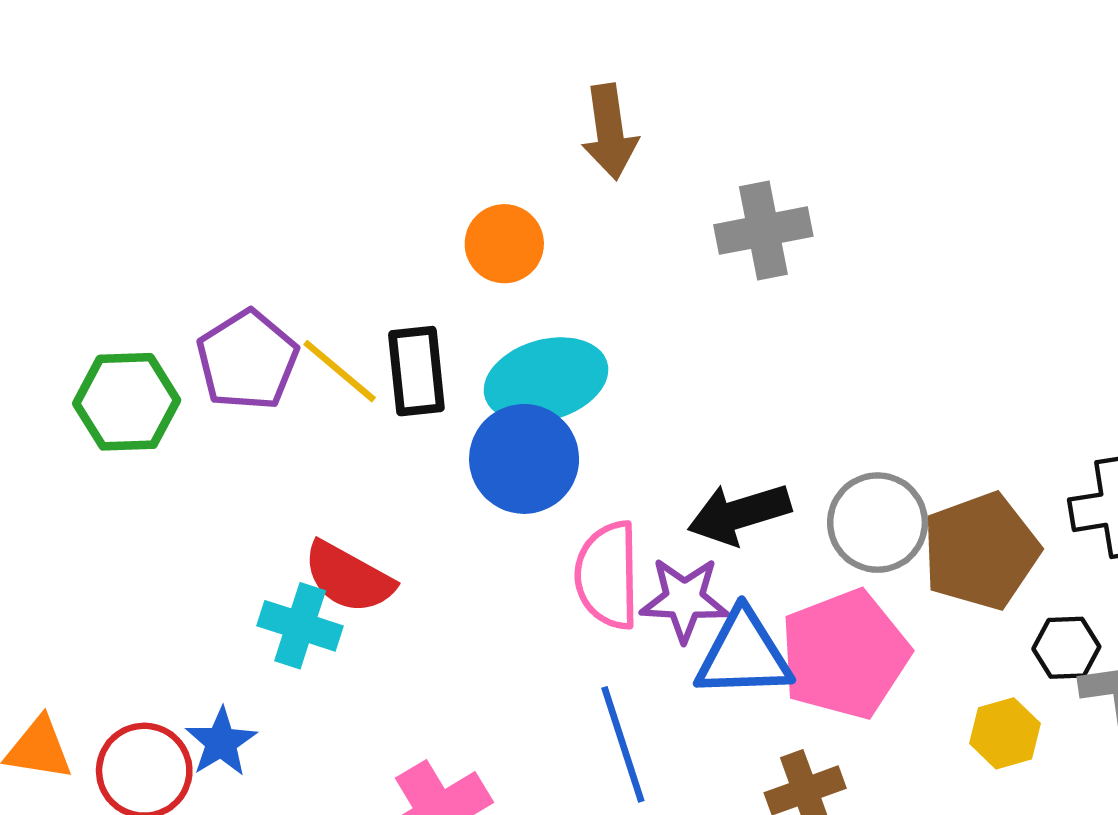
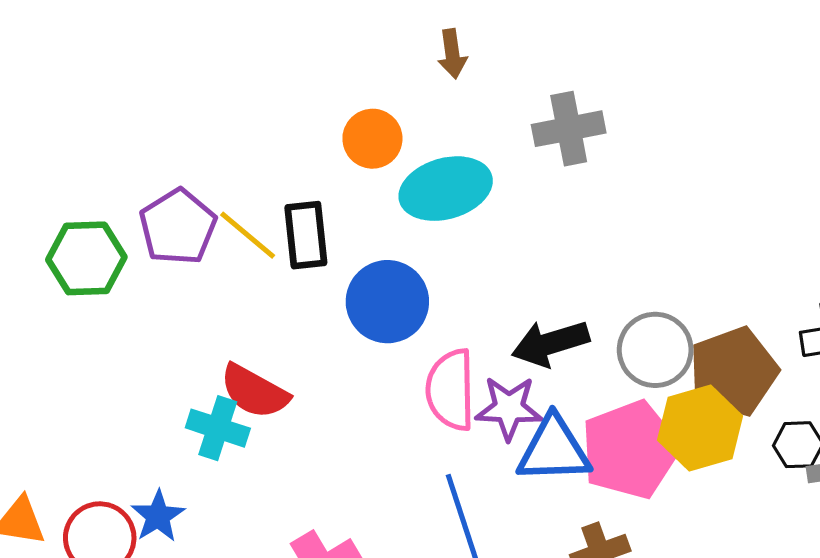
brown arrow: (610, 132) -> (452, 54), size x0.7
cyan ellipse: (546, 380) -> (446, 189), moved
yellow hexagon: (1005, 733) -> (700, 428), moved, size x1.6

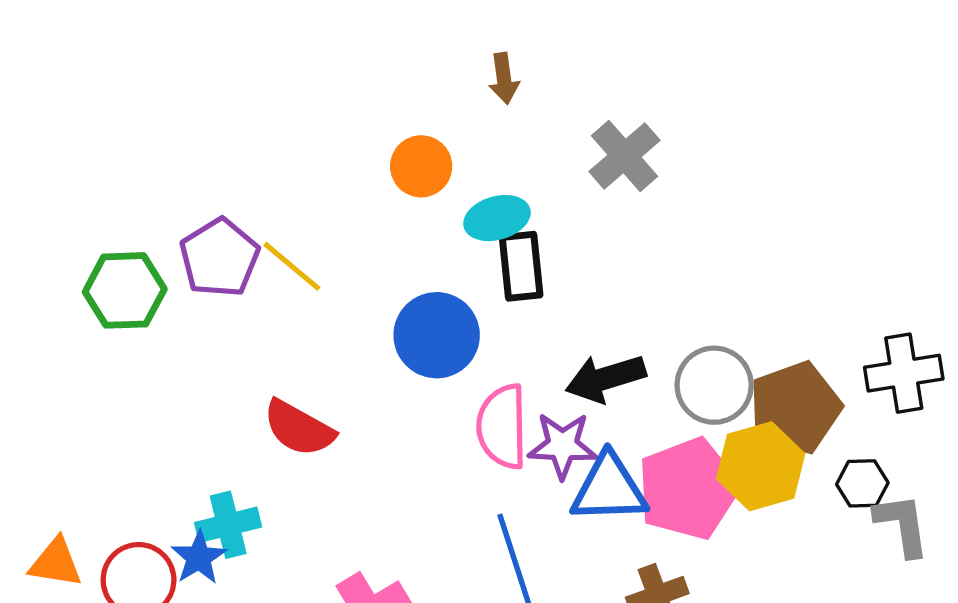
gray cross: (569, 129) -> (625, 156), turned -30
cyan ellipse: (446, 189) -> (497, 218), size x0.7
black rectangle: (306, 235) -> (521, 266), moved
cyan cross: (218, 428) -> (228, 525), moved, turned -32

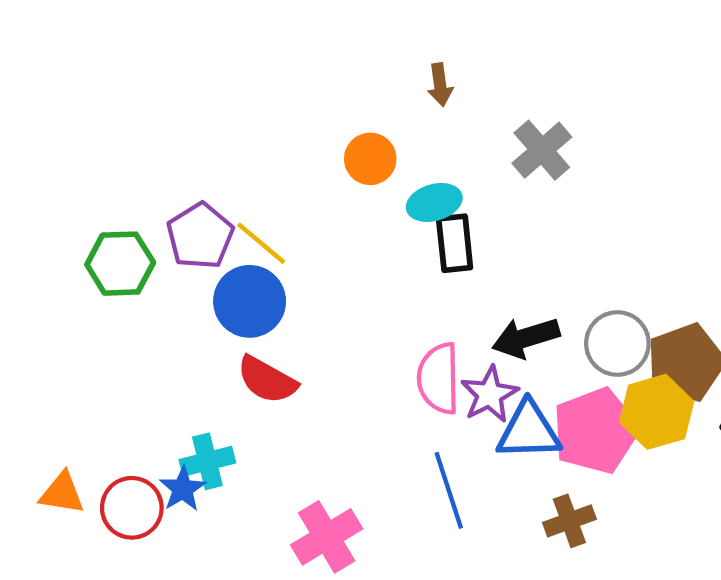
blue circle: (437, 335) -> (250, 301), moved
purple star: (562, 446) -> (489, 394), turned -30

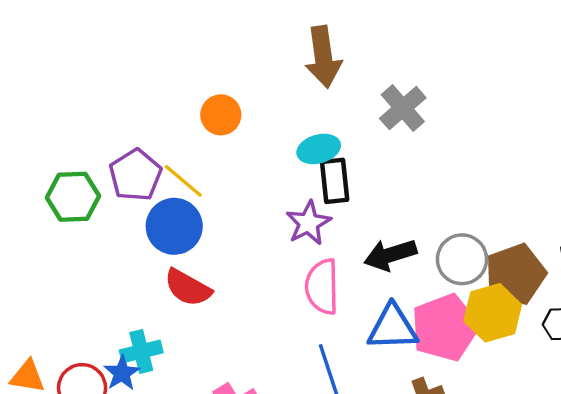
brown arrow: (440, 85) -> (323, 57), size x1.8
orange circle: (370, 159) -> (221, 115), moved
purple star: (489, 394) -> (308, 223), moved

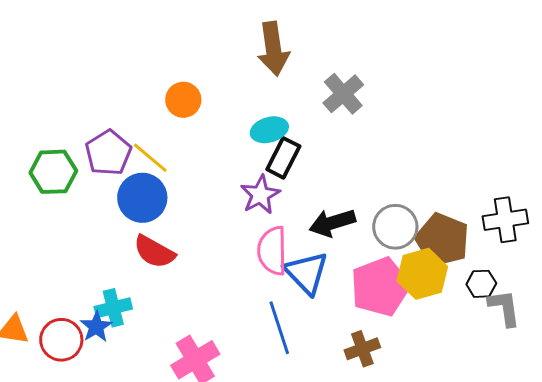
black rectangle: (335, 181) -> (283, 158), turned 33
brown pentagon: (515, 274) -> (442, 240), turned -30
blue triangle: (393, 328) -> (306, 273), moved, turned 48

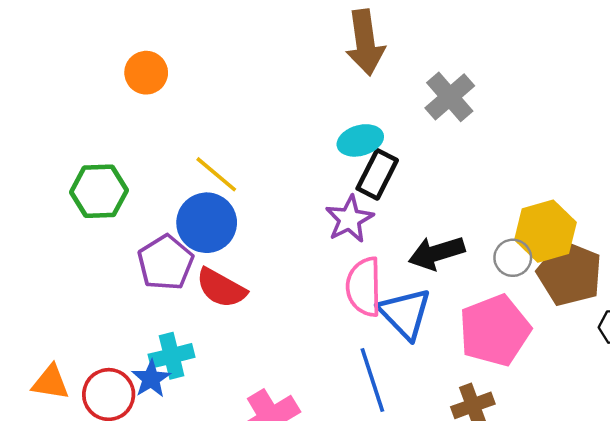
orange circle: (183, 100) -> (146, 73), moved
purple pentagon: (108, 153) -> (165, 263), moved
gray circle: (395, 227) -> (513, 258), size x0.7
yellow hexagon: (422, 274) -> (545, 231), moved

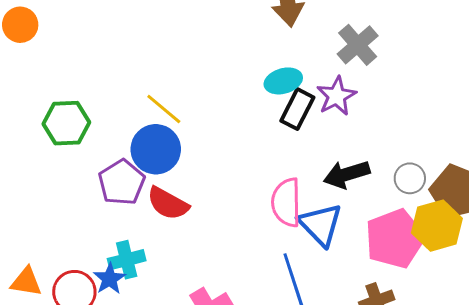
orange circle: (146, 73) -> (20, 25), moved
purple star: (349, 219) -> (337, 96), moved
yellow hexagon: (545, 231) -> (437, 226), moved

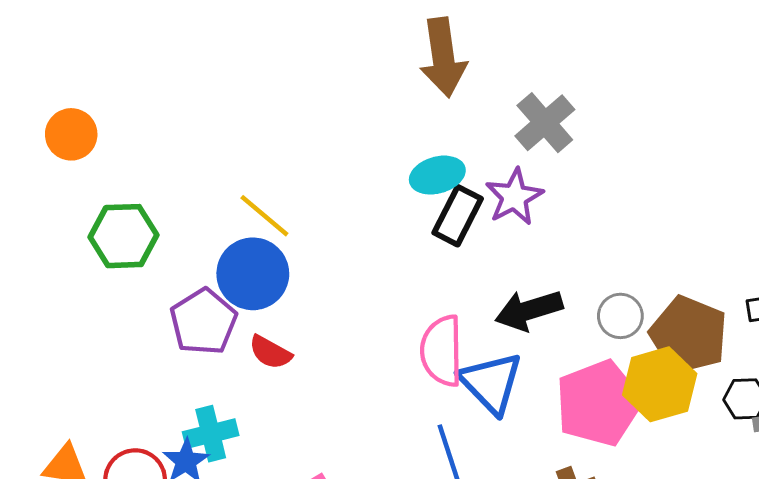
orange circle: (20, 25) -> (71, 134), moved
red semicircle: (168, 203) -> (270, 352), size x0.7

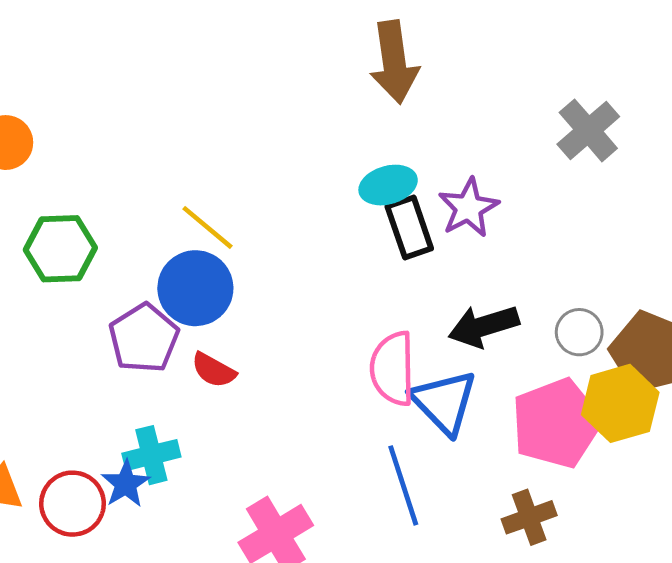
gray cross: (545, 123) -> (588, 130), moved
black rectangle: (458, 216) -> (409, 227), turned -46

